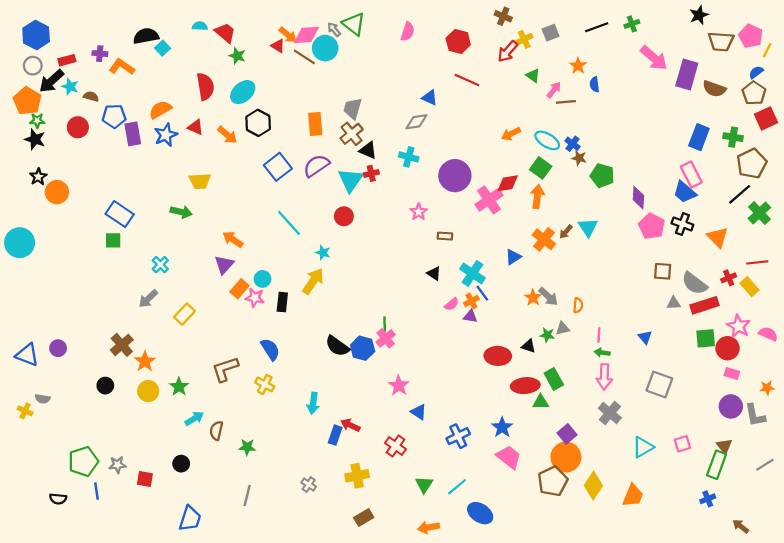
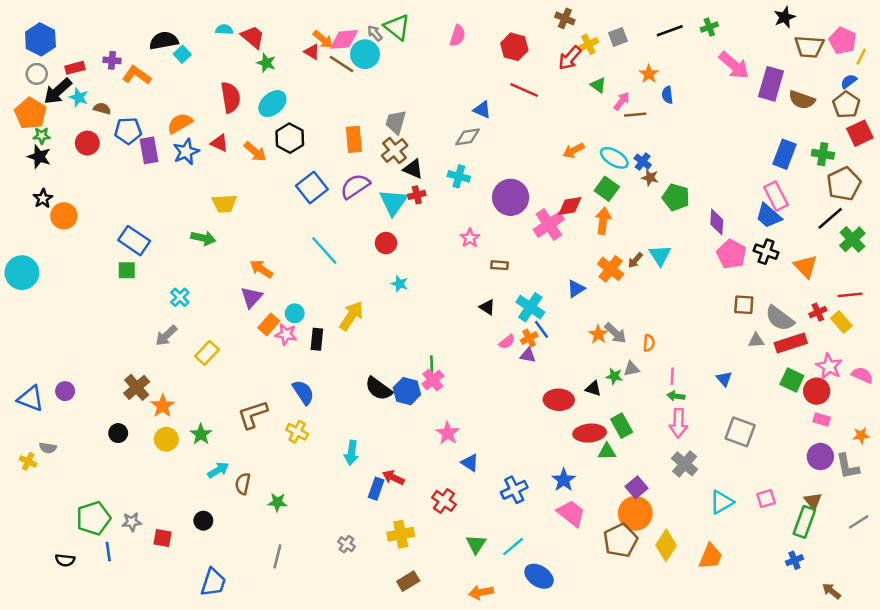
cyan star: (323, 253) -> (400, 284), moved
green square: (706, 338) -> (792, 380), turned 30

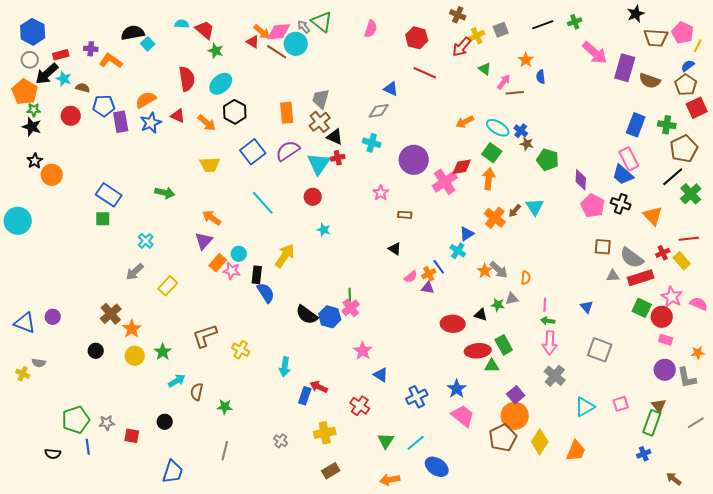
yellow trapezoid: (224, 204) -> (210, 165), moved
cyan cross: (530, 307) -> (458, 251), moved, size x0.7
blue semicircle: (303, 392) -> (266, 293), moved

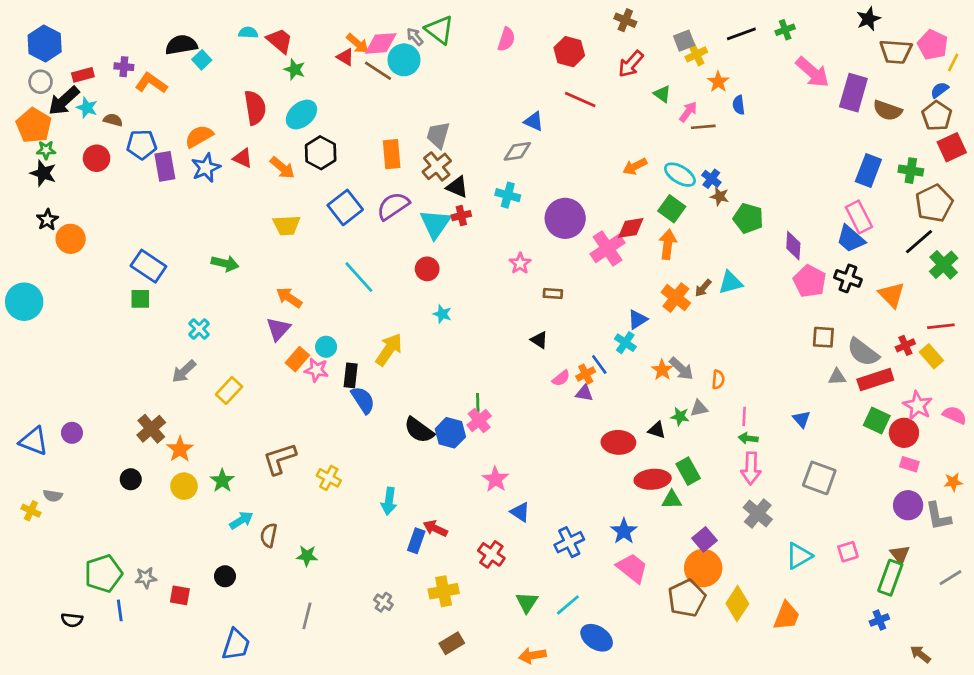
yellow cross: (477, 36) -> (696, 54), moved
cyan triangle: (535, 207) -> (730, 283), turned 48

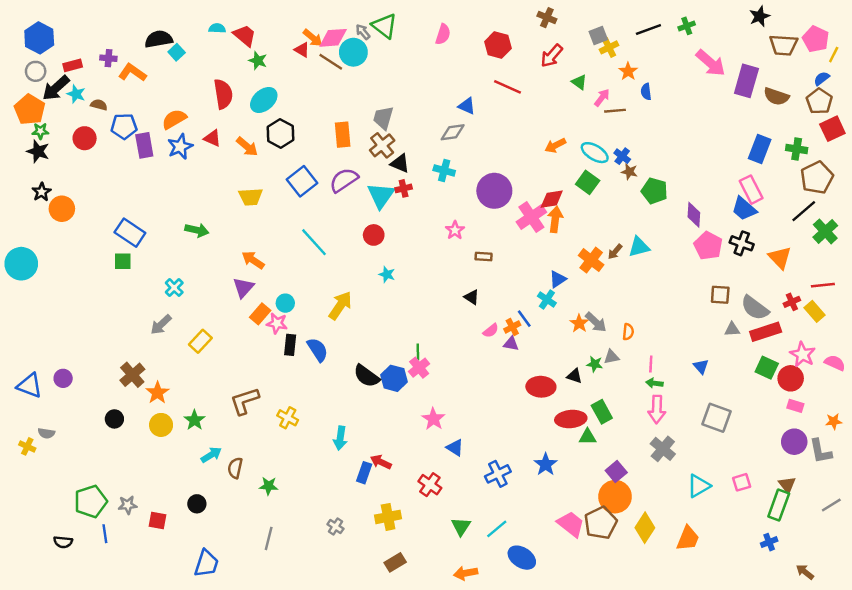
orange arrow: (668, 244) -> (555, 219), moved
black rectangle: (351, 375) -> (290, 345), moved
pink trapezoid: (632, 568) -> (571, 524), moved

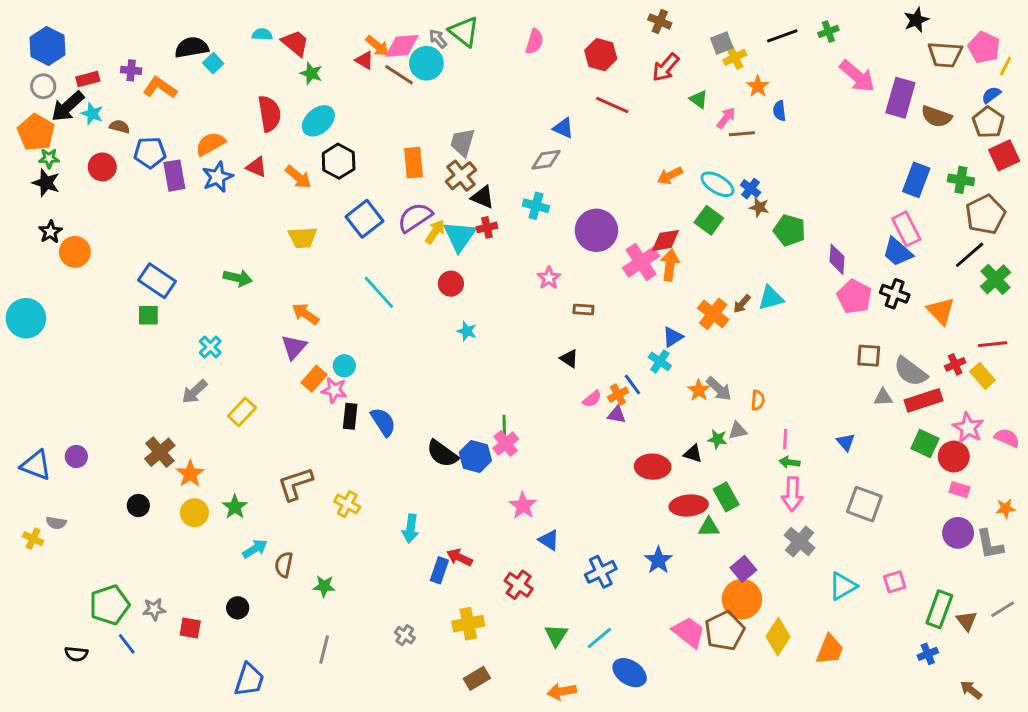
yellow arrow: (340, 305) -> (435, 232), moved, size x0.7
brown triangle: (787, 485) -> (967, 621), moved
blue line: (105, 534) -> (127, 644), turned -30

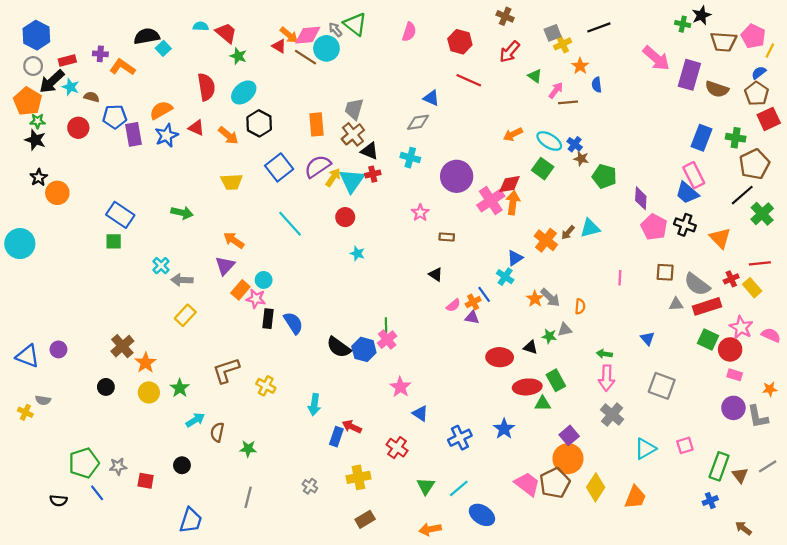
green cross: (828, 32) -> (683, 24), moved, turned 32
gray arrow: (194, 392) -> (182, 280), moved, turned 45
pink line: (785, 439) -> (620, 278), moved

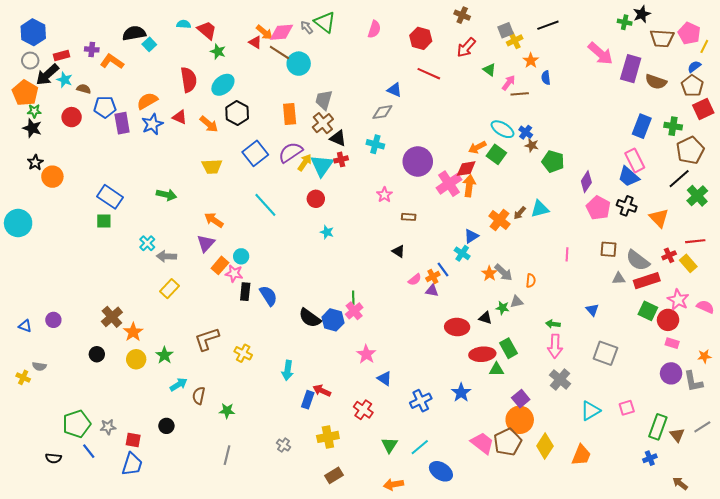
cyan circle: (326, 48) -> (299, 64), moved
orange arrow: (513, 134) -> (477, 147), moved
purple diamond: (641, 198) -> (586, 182), turned 30
blue triangle: (28, 356) -> (25, 326), size x0.6
blue trapezoid: (191, 520) -> (132, 464), moved

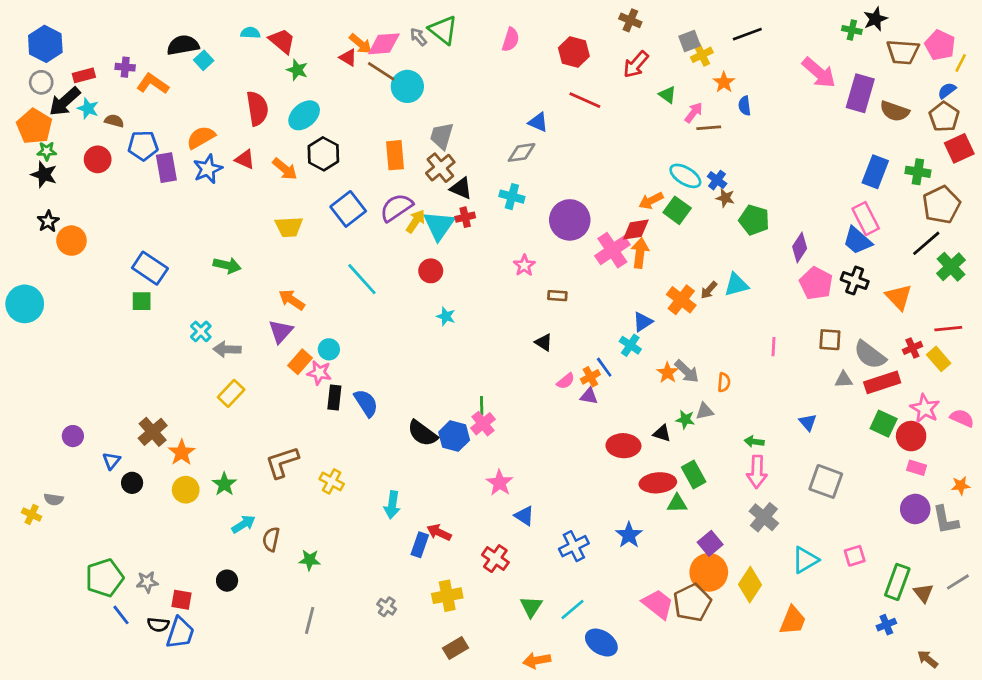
blue triangle: (25, 326) -> (111, 461), moved, turned 48
yellow diamond: (545, 446) -> (750, 585), moved
black semicircle: (53, 458) -> (158, 625), moved

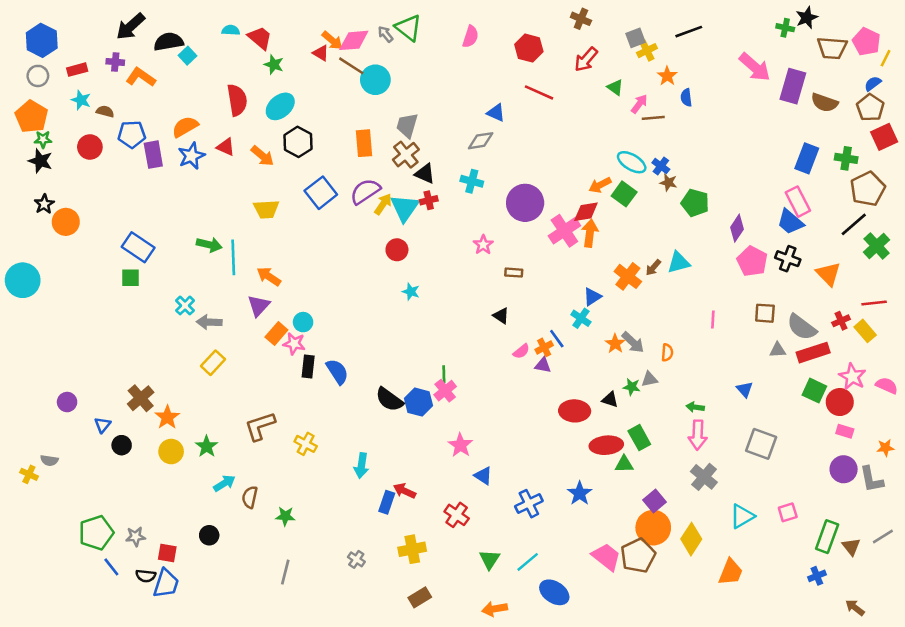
black arrow: (65, 102) -> (130, 26), moved
cyan line: (362, 279) -> (233, 257), moved, turned 40

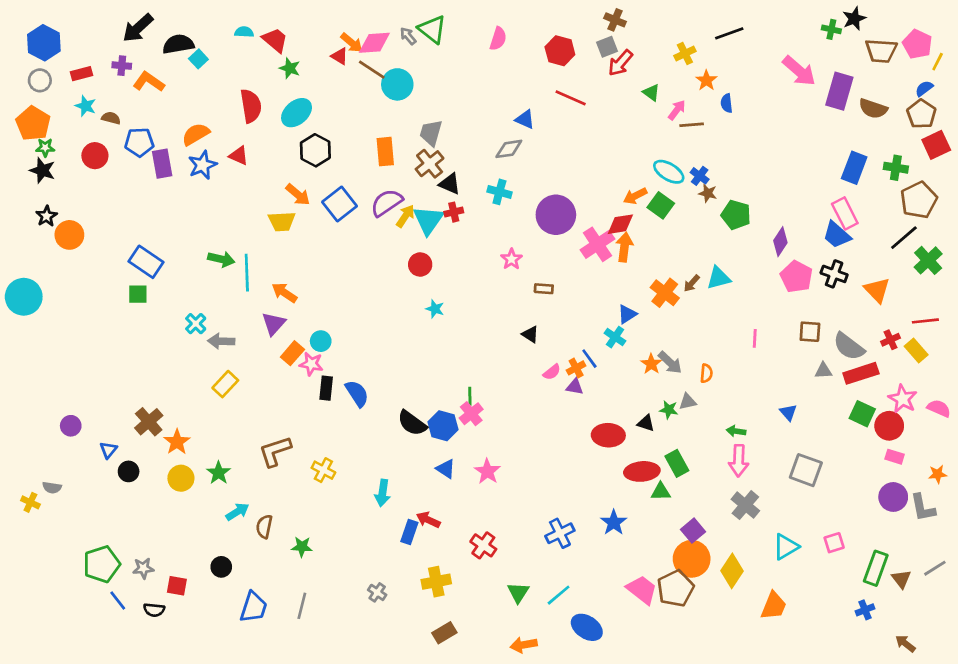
gray square: (635, 38) -> (607, 47), moved
orange arrow: (262, 156) -> (298, 195), moved
blue triangle: (483, 476) -> (446, 469), moved
blue trapezoid: (166, 583) -> (254, 607), moved

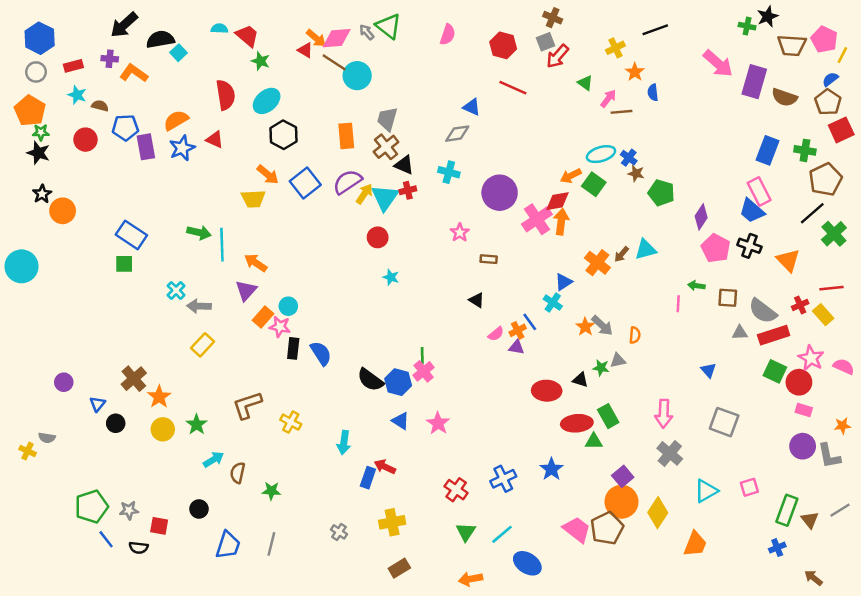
cyan ellipse: (669, 172) -> (601, 154), turned -48
green arrow: (736, 431) -> (696, 286), moved
red cross: (483, 545) -> (456, 490), moved

